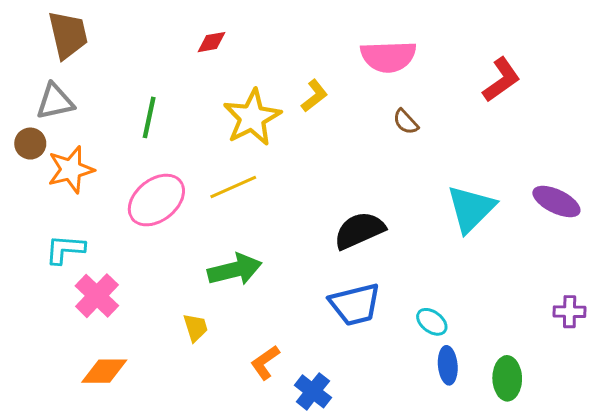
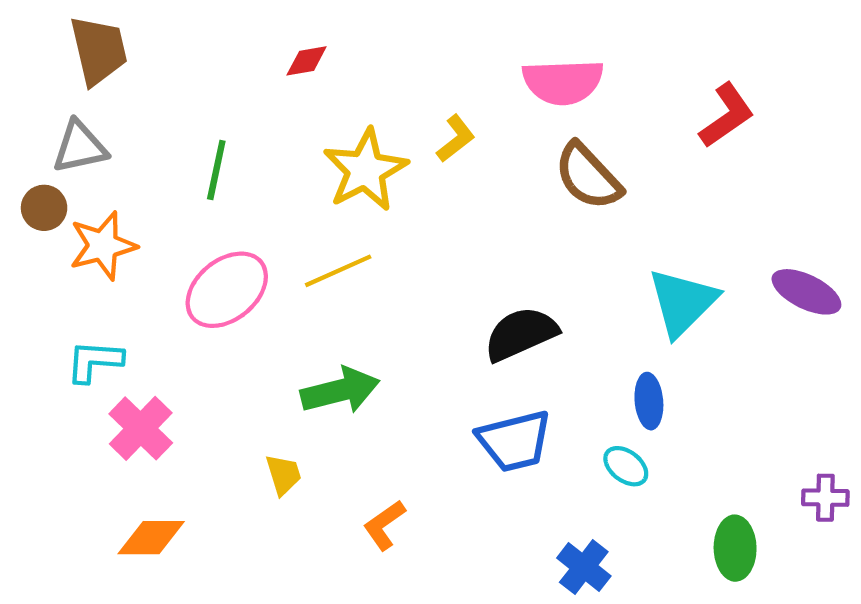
brown semicircle: (406, 122) -> (588, 176), size x1.8
purple cross: (570, 312) -> (825, 498), moved
blue ellipse: (448, 365) -> (649, 401), moved
blue cross: (313, 391) -> (584, 567), moved

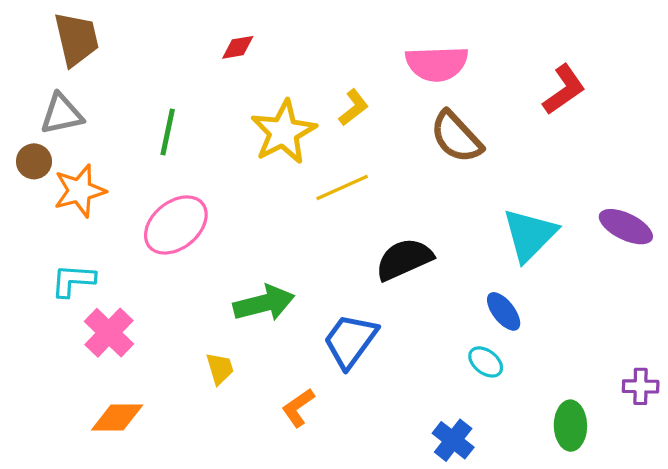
yellow line: (338, 271) -> (342, 187), moved
blue ellipse: (649, 401) -> (504, 311), turned -33
blue trapezoid: (515, 441) -> (350, 341), moved, turned 140

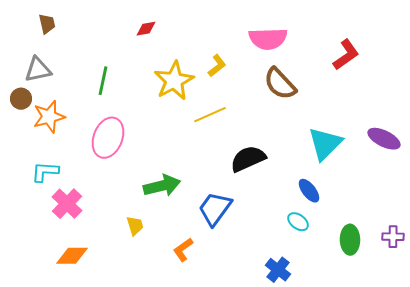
brown trapezoid: (76, 39) -> (47, 24), size x0.6
pink ellipse: (176, 225) -> (108, 138), turned -30
green ellipse: (570, 426) -> (350, 240), moved

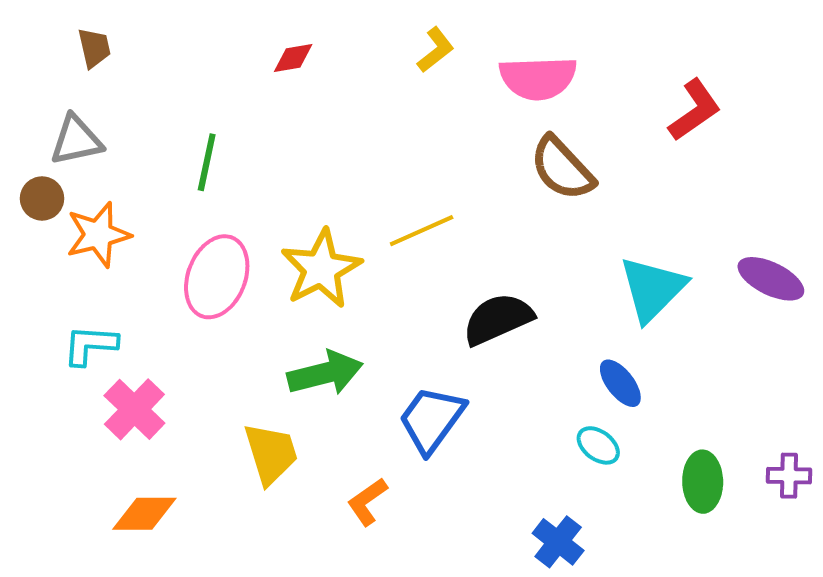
yellow L-shape: (217, 66) -> (436, 50), moved
yellow star: (174, 81) -> (321, 269), moved
yellow trapezoid: (135, 226) -> (271, 453), size x1.6

